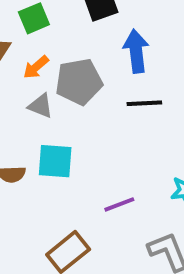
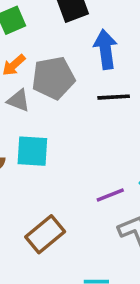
purple line: (119, 204) -> (110, 195), moved

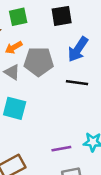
blue arrow: (106, 49) -> (78, 49), turned -150

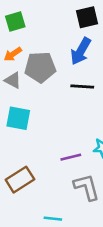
black square: (62, 16) -> (87, 17), moved

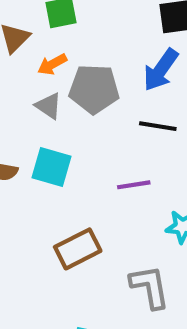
purple line: (71, 157) -> (134, 185), moved
brown rectangle: (20, 180) -> (78, 249), moved

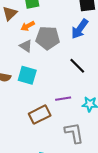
black line: (158, 126) -> (77, 66), moved, turned 36
purple line: (134, 185) -> (63, 99), moved

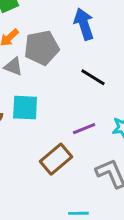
blue arrow: (80, 29) -> (84, 24), turned 140

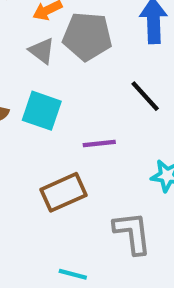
purple line: (84, 129) -> (99, 144), moved

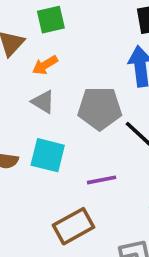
gray pentagon: (87, 36) -> (100, 108), moved

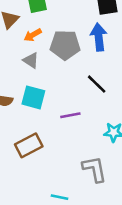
gray pentagon: (100, 108) -> (65, 45), moved
brown rectangle: (73, 226) -> (29, 145), moved

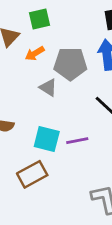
gray triangle: (31, 60) -> (48, 88), moved
cyan square: (33, 97) -> (47, 139), moved

